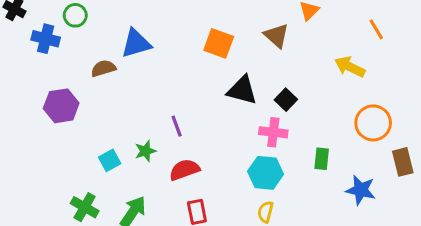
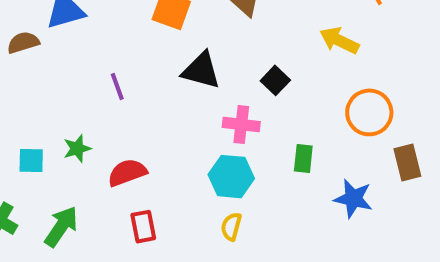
black square: (286, 100) -> (275, 80), moved
purple line: (177, 126) -> (117, 86), moved
cyan square: (110, 160) -> (31, 161), turned 30

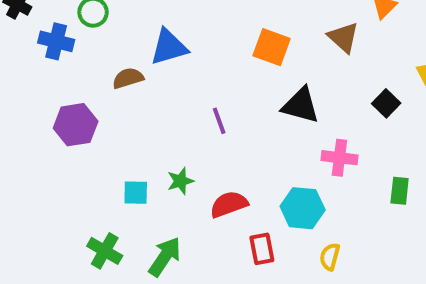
black square: (275, 80) -> (386, 103), moved
cyan hexagon: (231, 177) -> (303, 208), moved
red rectangle: (143, 227) -> (262, 249), moved

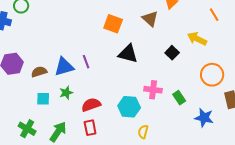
blue triangle: (169, 47) -> (64, 67), moved
brown semicircle: (128, 78) -> (39, 72), moved
pink cross: (339, 158) -> (153, 90), moved
green rectangle: (400, 191) -> (179, 98), turned -40
red rectangle: (262, 249) -> (90, 128), moved

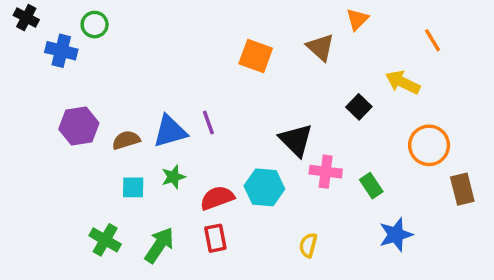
black triangle: (128, 54) -> (296, 140), moved, turned 30
cyan hexagon: (129, 107) -> (264, 187), moved
blue star: (204, 118) -> (396, 235), moved, turned -30

